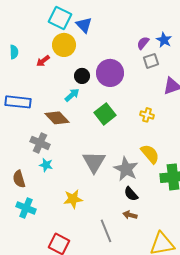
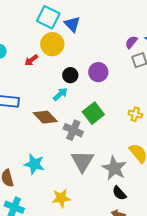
purple circle: (110, 73) -> (98, 72), size x0.7
gray cross: (40, 143) -> (73, 130), moved
cyan star: (46, 165) -> (34, 164), size x1.5

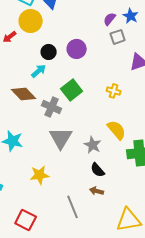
gray star: (114, 168) -> (93, 145), size x0.7

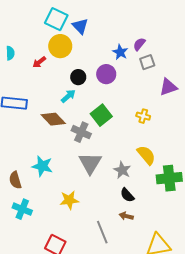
blue star: (131, 16) -> (120, 52), moved

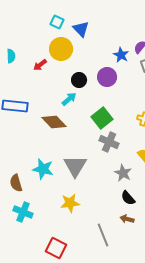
cyan square: (56, 19) -> (57, 22), size x0.6
gray cross: (81, 132) -> (109, 142), moved
gray triangle: (90, 163) -> (75, 166), moved

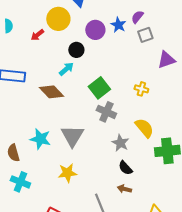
purple circle: (107, 77) -> (95, 30), moved

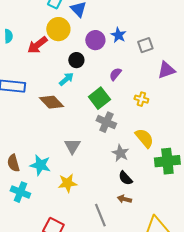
purple semicircle: (137, 17) -> (115, 74), moved
red arrow: (37, 35) -> (37, 45), size x1.5
gray triangle: (72, 136) -> (72, 146), size x0.7
cyan star: (40, 139) -> (40, 165), moved

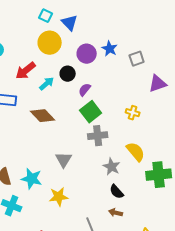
red arrow: (37, 45) -> (26, 71), moved
purple semicircle: (115, 74) -> (85, 90), moved
cyan arrow: (66, 79) -> (47, 84), moved
gray cross: (106, 122) -> (98, 136), turned -30

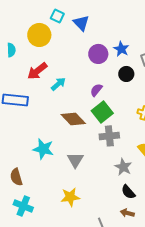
yellow circle: (50, 43) -> (39, 35), moved
black circle: (68, 74) -> (126, 74), moved
brown diamond: (43, 116) -> (73, 119), moved
cyan star: (32, 179) -> (43, 149), moved

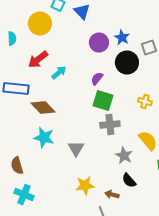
black circle: (126, 74) -> (127, 62), size x1.5
green square: (102, 112) -> (103, 100), turned -35
brown diamond: (73, 119) -> (43, 108), moved
yellow star: (70, 197) -> (85, 186), moved
brown arrow: (127, 213) -> (112, 194), moved

